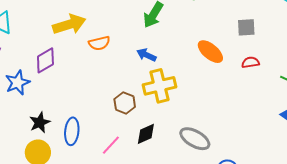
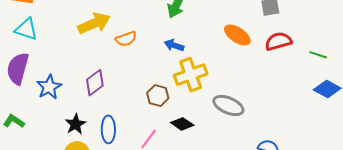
purple diamond: (45, 60) -> (95, 83), moved
red semicircle: (250, 62) -> (278, 41), size x1.5
black diamond: (146, 134) -> (182, 124), turned 65
gray ellipse: (195, 139) -> (228, 105), moved

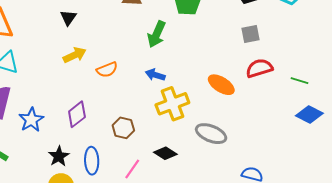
yellow arrow: (94, 23) -> (75, 55), size x0.7
orange ellipse: (237, 35) -> (221, 85), moved
brown hexagon: (158, 96) -> (123, 128), moved

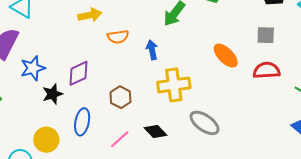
blue arrow: (155, 75) -> (152, 50), moved, turned 48
orange ellipse: (221, 85) -> (226, 56), moved
black star: (59, 156) -> (53, 94), moved

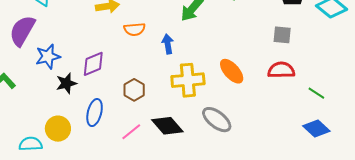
orange ellipse: (226, 56) -> (232, 71), moved
black diamond: (156, 132) -> (167, 126), size x1.4

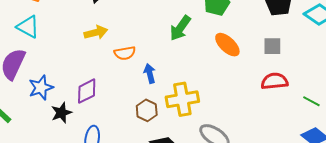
blue arrow: (168, 44) -> (150, 73), moved
orange ellipse: (232, 71) -> (227, 45), moved
brown hexagon: (134, 90) -> (147, 110), moved

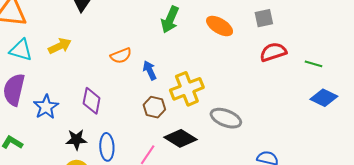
yellow arrow: (96, 32) -> (60, 46), moved
purple diamond: (87, 91) -> (92, 101), turned -40
black star: (61, 113) -> (76, 140), moved, turned 30

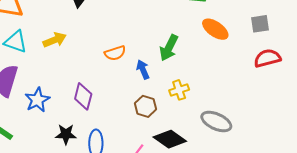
green arrow: (170, 20) -> (169, 48), moved
yellow cross: (187, 89) -> (179, 90), size x0.6

